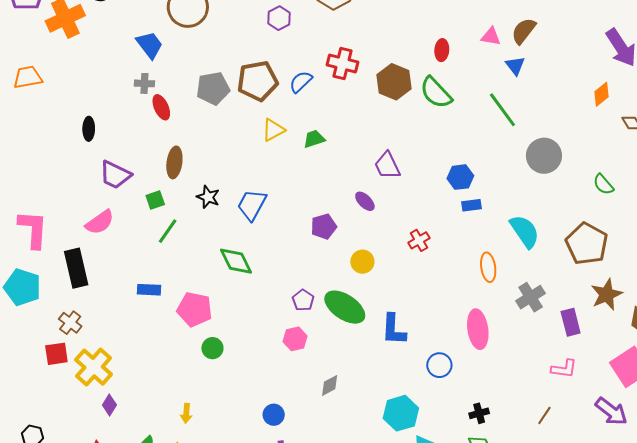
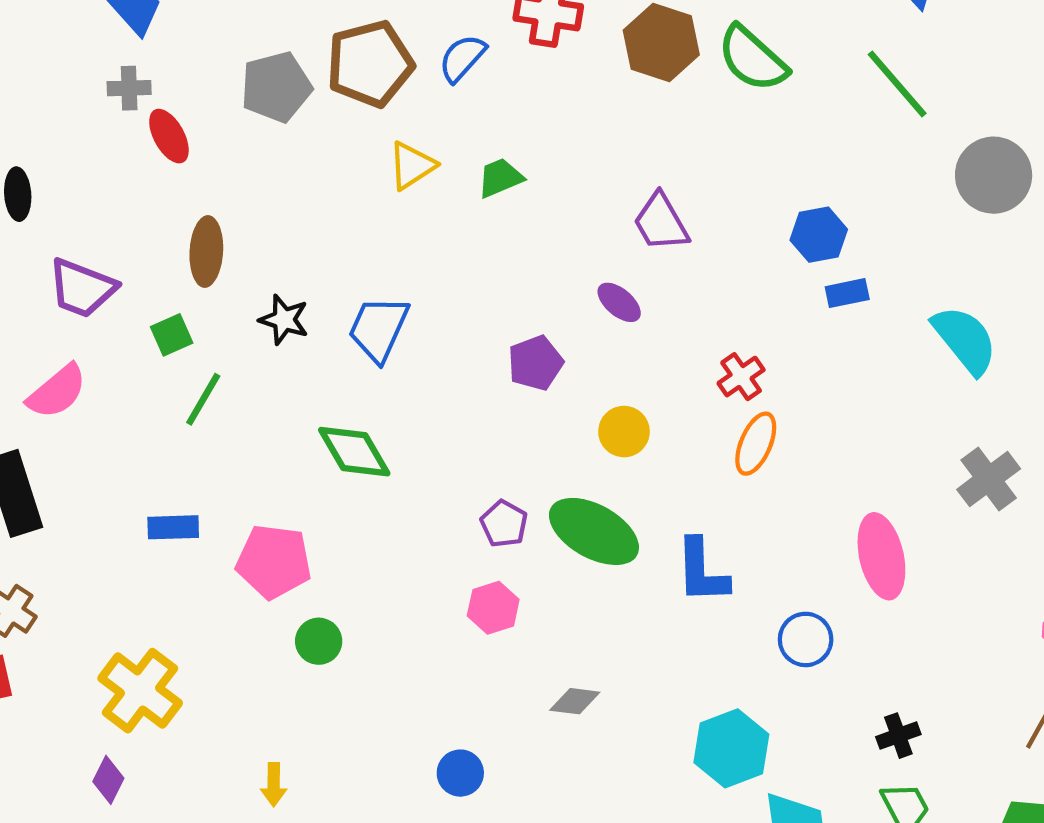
orange ellipse: (488, 267) -> (756, 444), moved, turned 36
yellow cross: (94, 367) -> (140, 691), moved
gray diamond: (330, 385) -> (575, 701), turned 40

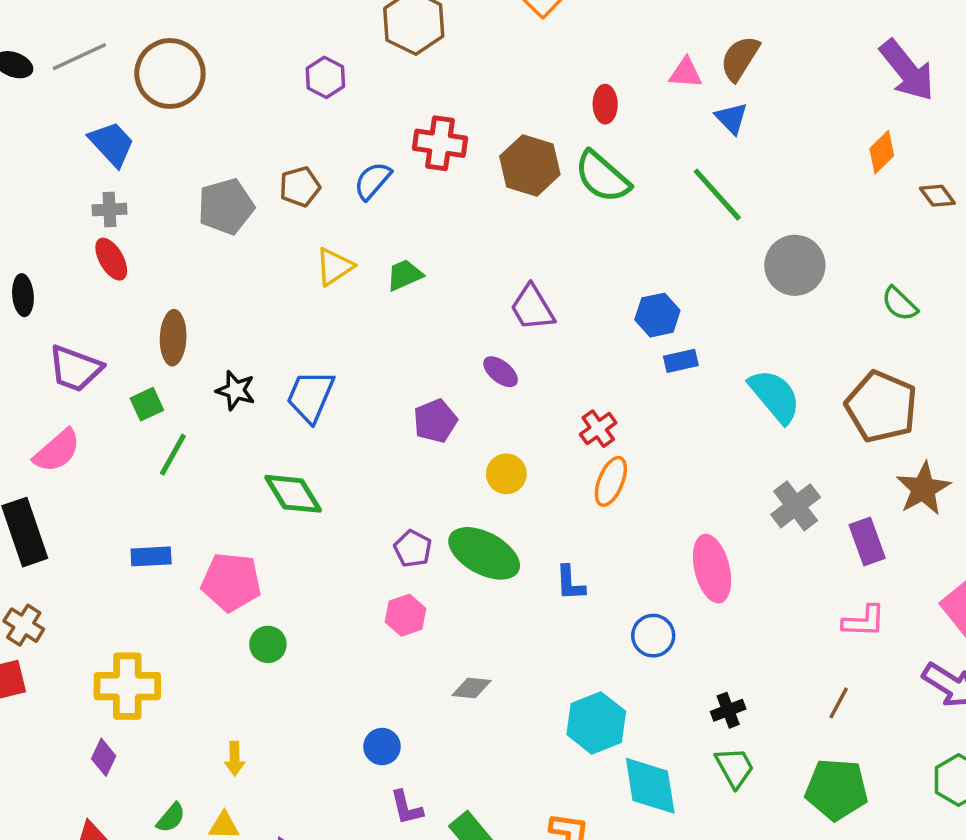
brown pentagon: (370, 64) -> (300, 187), size x0.6
red ellipse: (169, 136) -> (111, 259), moved
blue L-shape: (702, 571) -> (570, 583), size x0.7
yellow cross: (140, 691) -> (127, 686), turned -36

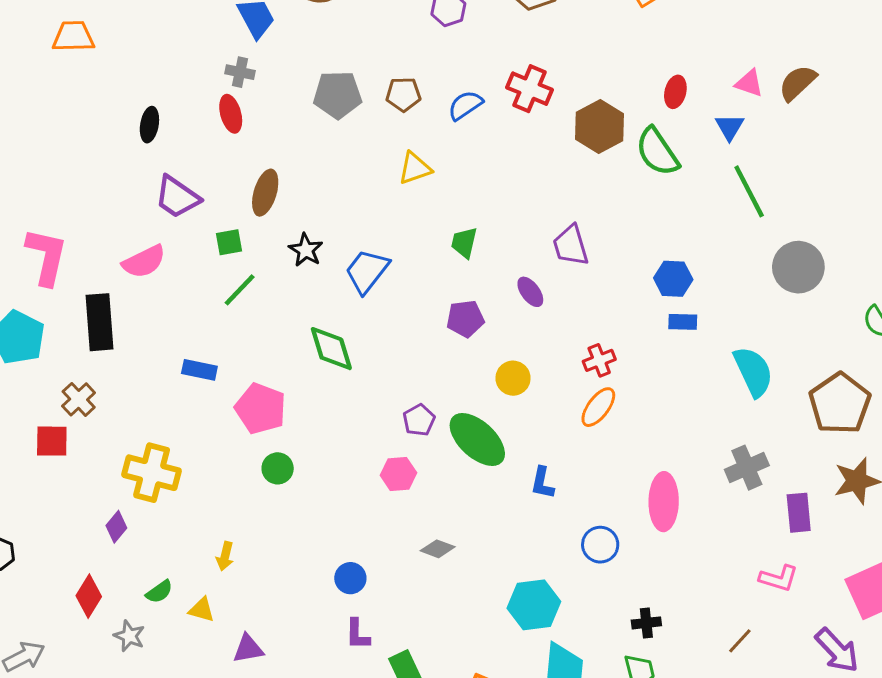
blue triangle: (731, 118) -> (730, 127), moved
green trapezoid: (405, 275) -> (464, 243), moved, turned -68

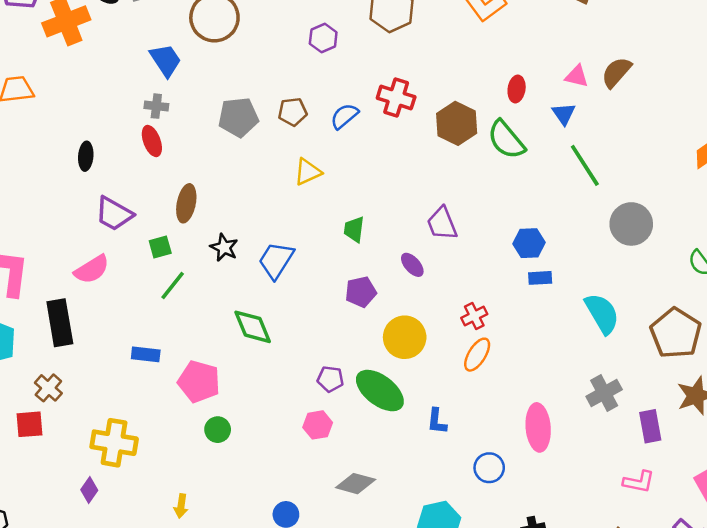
yellow circle: (513, 378) -> (405, 337), size x1.5
purple pentagon: (419, 420) -> (330, 379), turned -30
gray diamond: (438, 549) -> (356, 484), size x1.4

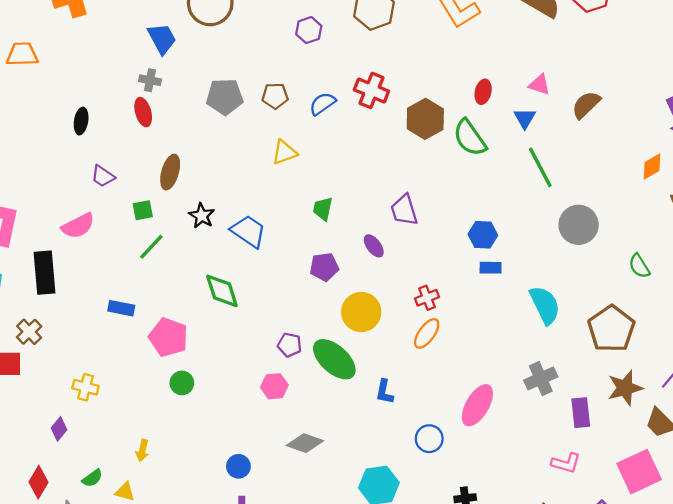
brown semicircle: (616, 72) -> (586, 105), moved
purple trapezoid: (114, 214) -> (103, 176), size x0.7
blue trapezoid: (276, 260) -> (249, 231), turned 87
pink ellipse: (538, 427) -> (477, 405), turned 30
yellow cross: (114, 443) -> (85, 387), size x0.6

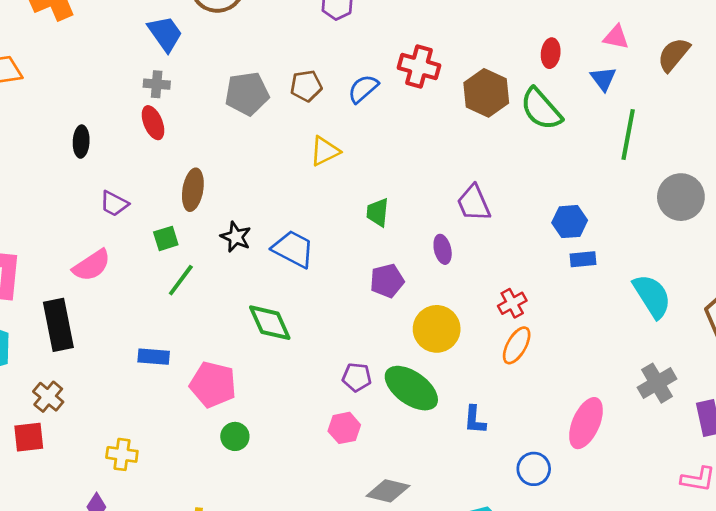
green line: (540, 167) -> (628, 134), turned 45
purple ellipse: (374, 246) -> (443, 249), turned 30

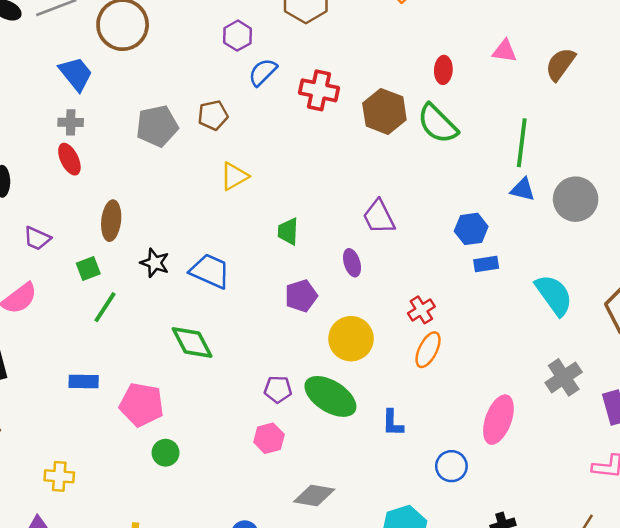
blue triangle: (603, 79) -> (523, 189), moved, turned -36
blue semicircle: (363, 89) -> (263, 72), moved

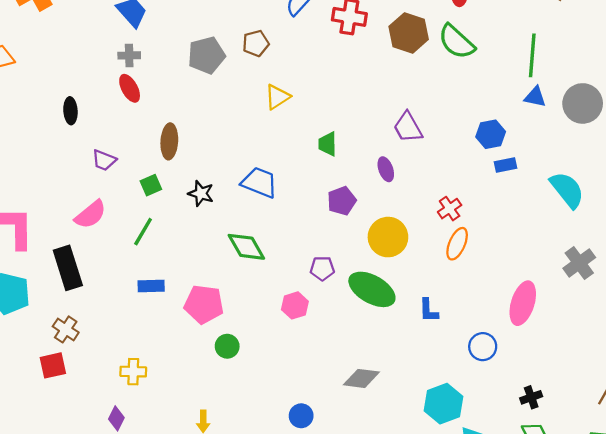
black star: (155, 263) -> (201, 193), moved
green line: (105, 307) -> (143, 232), moved
purple pentagon: (278, 389) -> (322, 268), moved
pink hexagon: (269, 438) -> (295, 305), moved

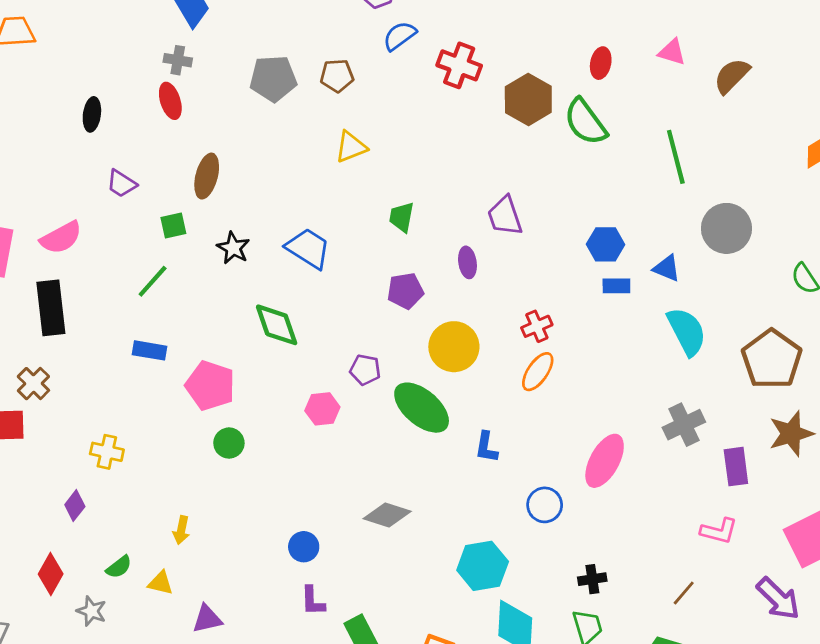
green line: (532, 55) -> (676, 157), turned -30
blue triangle: (535, 97) -> (667, 268), moved
pink semicircle: (91, 214) -> (61, 238), moved

